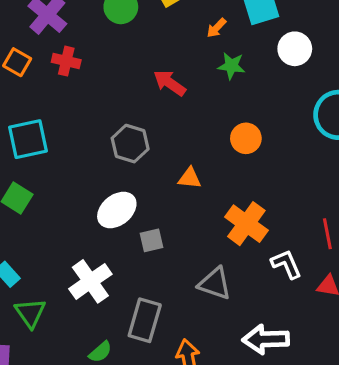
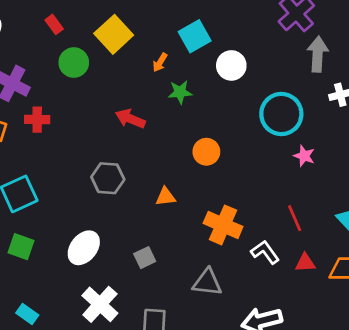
white ellipse: (117, 210) -> (84, 248), moved

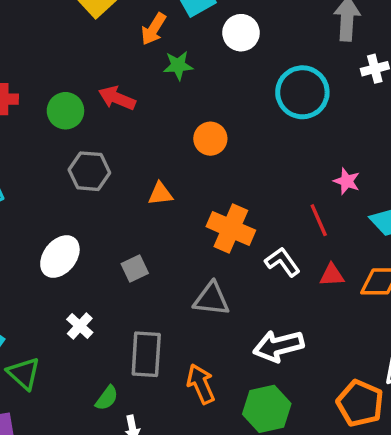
orange arrow: (160, 62) -> (154, 29), size x1.4
green circle: (74, 63) -> (65, 111), moved
pink star: (304, 156) -> (347, 181), moved
white cross: (100, 304) -> (80, 326), size x0.6

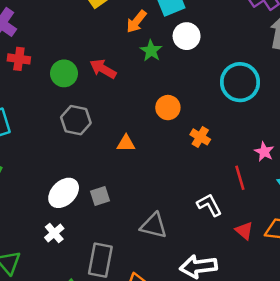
white circle: (241, 33) -> (187, 36), moved
green star: (178, 65) -> (151, 51), turned 30
orange cross: (231, 228) -> (200, 137), moved, size x0.6
white ellipse: (60, 257) -> (64, 193), moved
red triangle: (332, 275) -> (244, 231), moved, turned 36

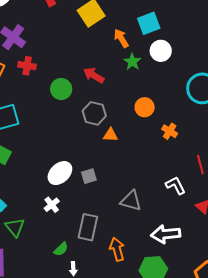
orange arrow: (136, 22) -> (121, 38), turned 108
green circle: (64, 73) -> (61, 89), moved
gray hexagon: (76, 120) -> (94, 113), moved

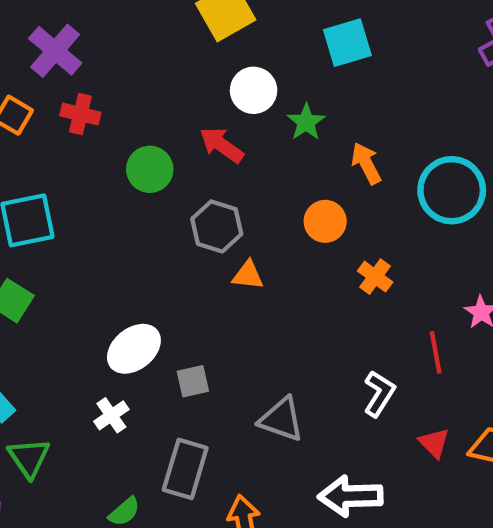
orange arrow: (121, 38) -> (366, 163), moved
white circle: (161, 51) -> (254, 90), moved
gray square: (89, 176) -> (193, 381), moved
white L-shape: (176, 185) -> (379, 394), turned 55

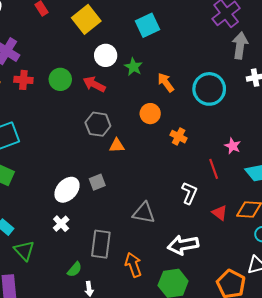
green circle: (150, 169) -> (60, 79), moved
gray square: (193, 381) -> (97, 182), moved

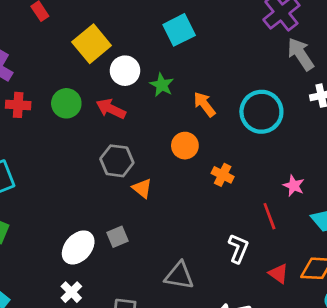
yellow square: (86, 19) -> (92, 44), moved
gray arrow: (240, 46) -> (301, 54), turned -40
orange triangle: (117, 145) -> (142, 188), turned 42

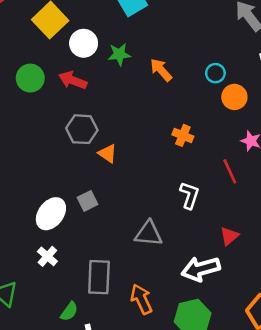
green star: (162, 85) -> (119, 54), turned -30
cyan circle: (261, 112) -> (215, 73), size x0.5
orange circle: (185, 146) -> (234, 97), moved
white L-shape: (238, 248) -> (190, 195), moved
red triangle: (279, 274) -> (229, 236), moved, turned 48

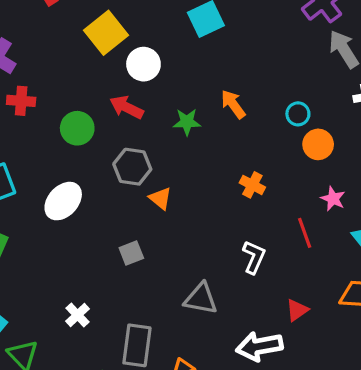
green star: (119, 54) -> (187, 122), moved
green circle: (30, 78) -> (77, 128), moved
white ellipse: (51, 214) -> (63, 201), moved

